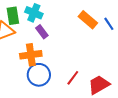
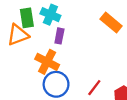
purple rectangle: (42, 32) -> (59, 36), turned 48
orange cross: (31, 55) -> (47, 62), turned 35

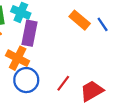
purple rectangle: (59, 36) -> (30, 33), size x1.6

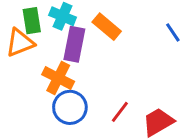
orange rectangle: (80, 20) -> (107, 27), moved

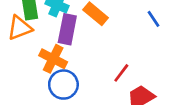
red line: (120, 112) -> (121, 73), moved

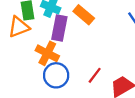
red line: (121, 73) -> (95, 75), moved

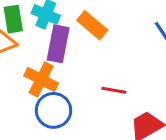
red line: (95, 75) -> (114, 90), moved, turned 63

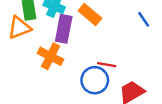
blue circle: (54, 110) -> (95, 80), moved

